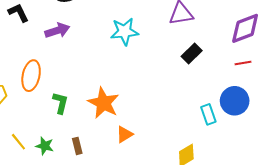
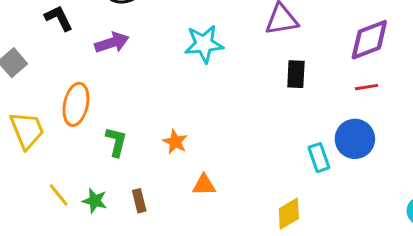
black rectangle: (192, 54) -> (296, 74), turned -42
orange star: (103, 103) -> (175, 142), size x0.6
orange triangle: (124, 134) -> (204, 185), turned 30

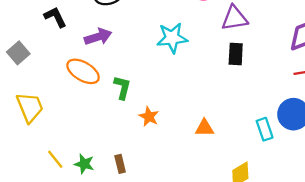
black rectangle: (296, 74) -> (236, 54), moved
orange ellipse: (76, 104) -> (83, 71), moved, turned -72
green L-shape: (116, 142) -> (122, 88), moved
orange triangle: (204, 185) -> (204, 128), moved

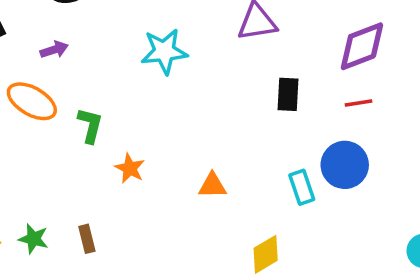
purple arrow: (98, 37) -> (54, 50), size x0.7
black rectangle: (236, 54) -> (288, 94), moved

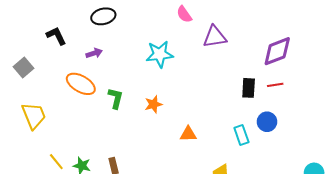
black rectangle: (288, 94) -> (249, 88), moved
blue circle: (345, 165) -> (267, 122), size x0.7
orange star: (130, 168) -> (153, 104), moved, turned 30

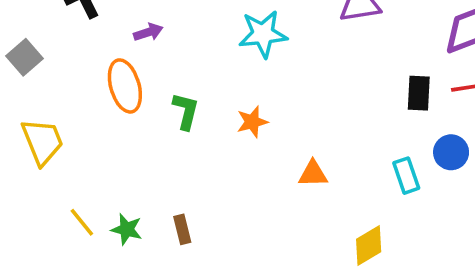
orange ellipse: (81, 84) -> (125, 86), turned 44

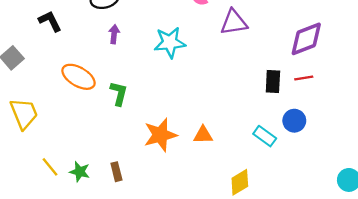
purple arrow: (148, 32) -> (114, 34), moved, turned -66
orange ellipse: (125, 86) -> (78, 77), turned -44
orange star: (252, 122) -> (160, 135), moved, size x1.6
cyan rectangle: (406, 176) -> (265, 136), turned -35

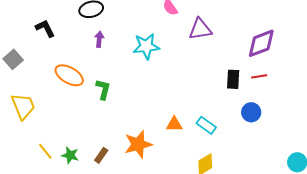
orange star: (160, 135) -> (138, 144), moved
cyan rectangle: (265, 136) -> (206, 125), moved
brown rectangle: (116, 172) -> (101, 155), turned 49

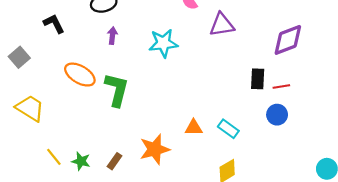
red line: (259, 76) -> (281, 86), moved
green L-shape: (103, 89) -> (117, 90), size x1.5
yellow trapezoid: (23, 106) -> (30, 108), turned -36

